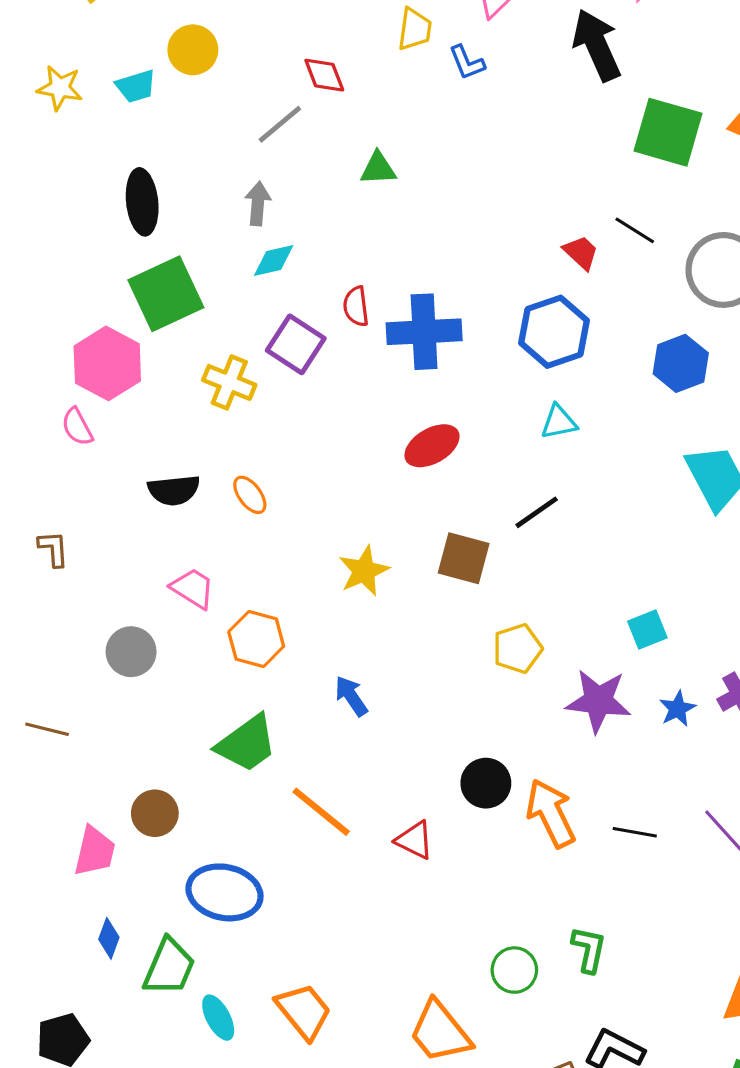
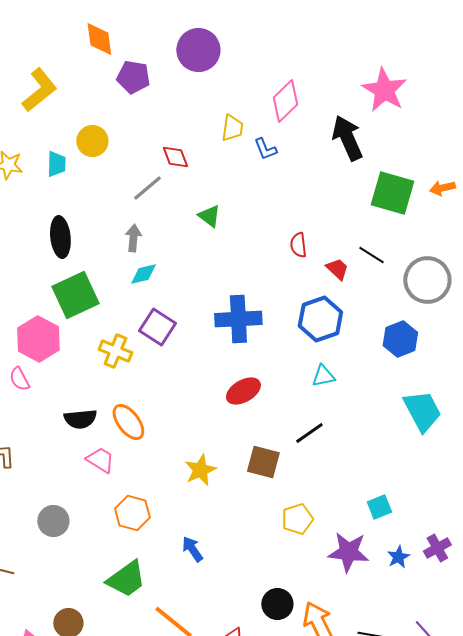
cyan trapezoid: (136, 86) -> (56, 164), turned -72
green triangle: (378, 169) -> (209, 216), turned 40
red semicircle: (356, 306) -> (298, 245), moved
orange ellipse: (250, 495) -> (128, 422), size x1.5
pink trapezoid: (193, 588) -> (100, 460), moved

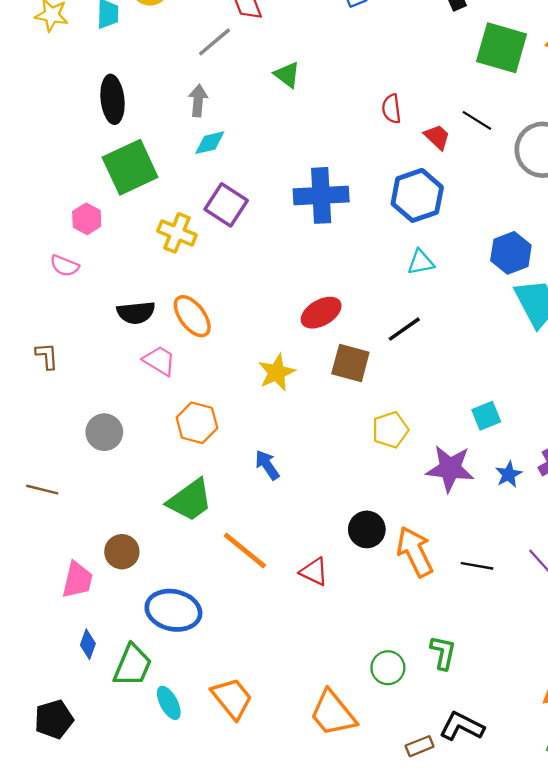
pink hexagon: (38, 339) -> (87, 219), size x0.6
blue hexagon: (400, 339) -> (511, 253), moved
pink semicircle: (19, 379) -> (64, 266), turned -40
red ellipse: (243, 391) -> (321, 313), moved

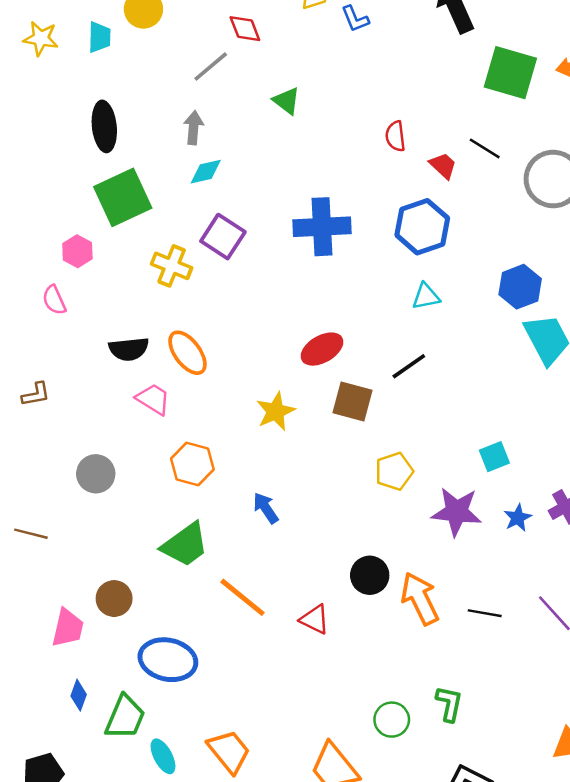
pink semicircle: (64, 266) -> (54, 300), turned 44
brown L-shape: (47, 356) -> (36, 394), turned 84

